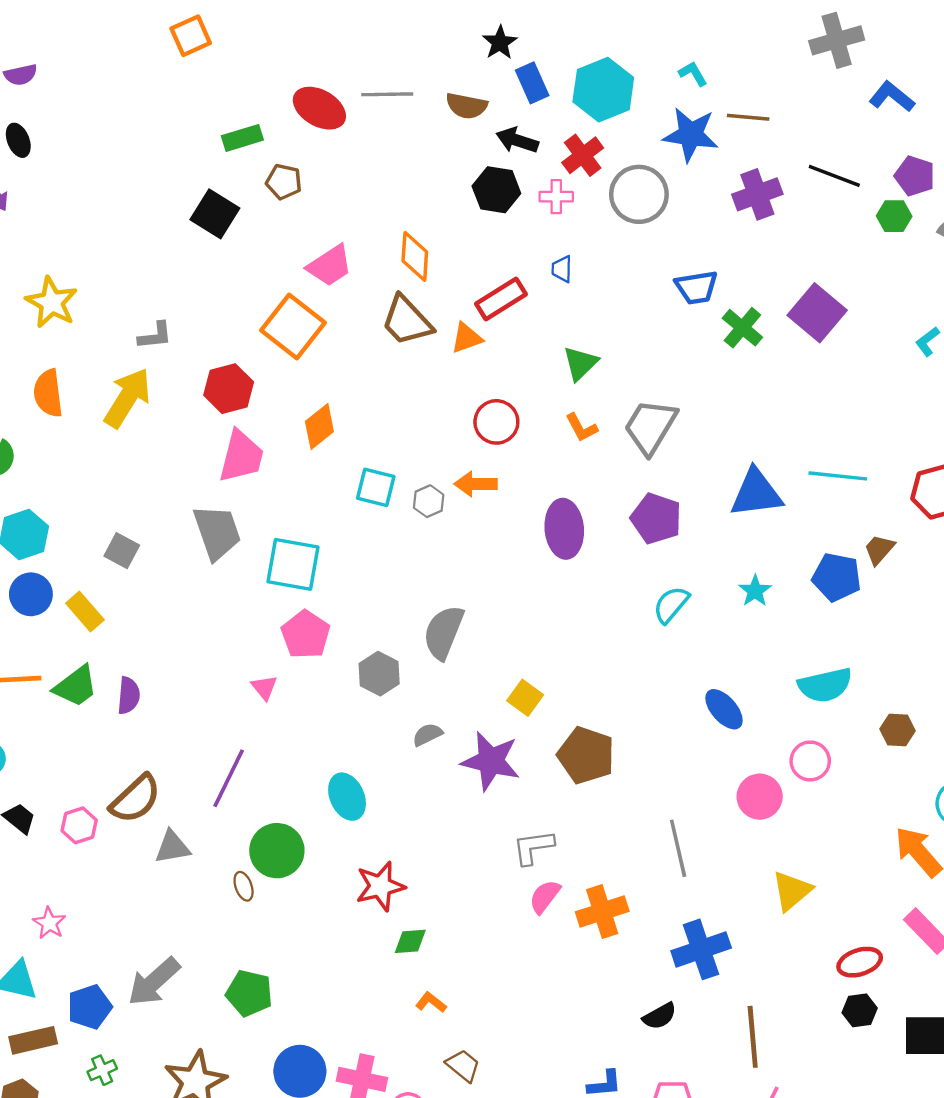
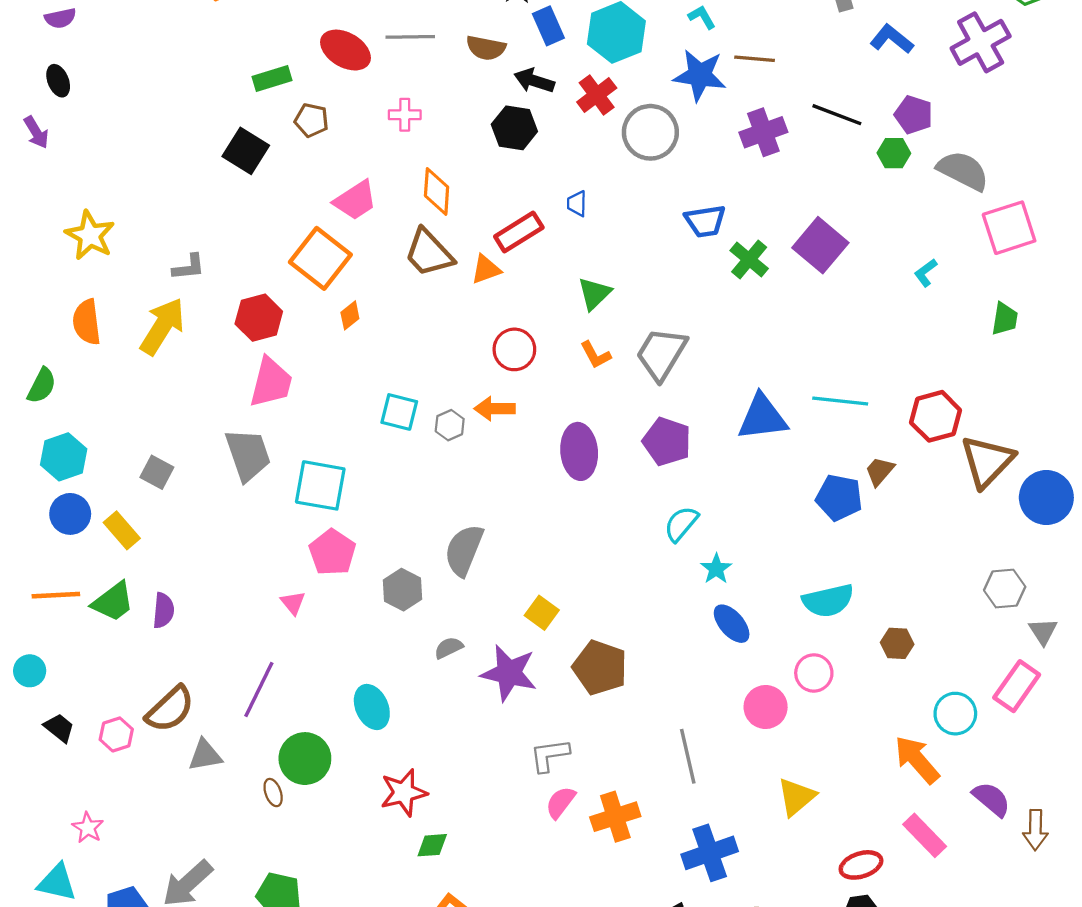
pink cross: (556, 197) -> (405, 115), moved
orange diamond: (319, 426) -> (350, 315), moved, size x0.7
cyan star: (755, 591) -> (716, 569), moved

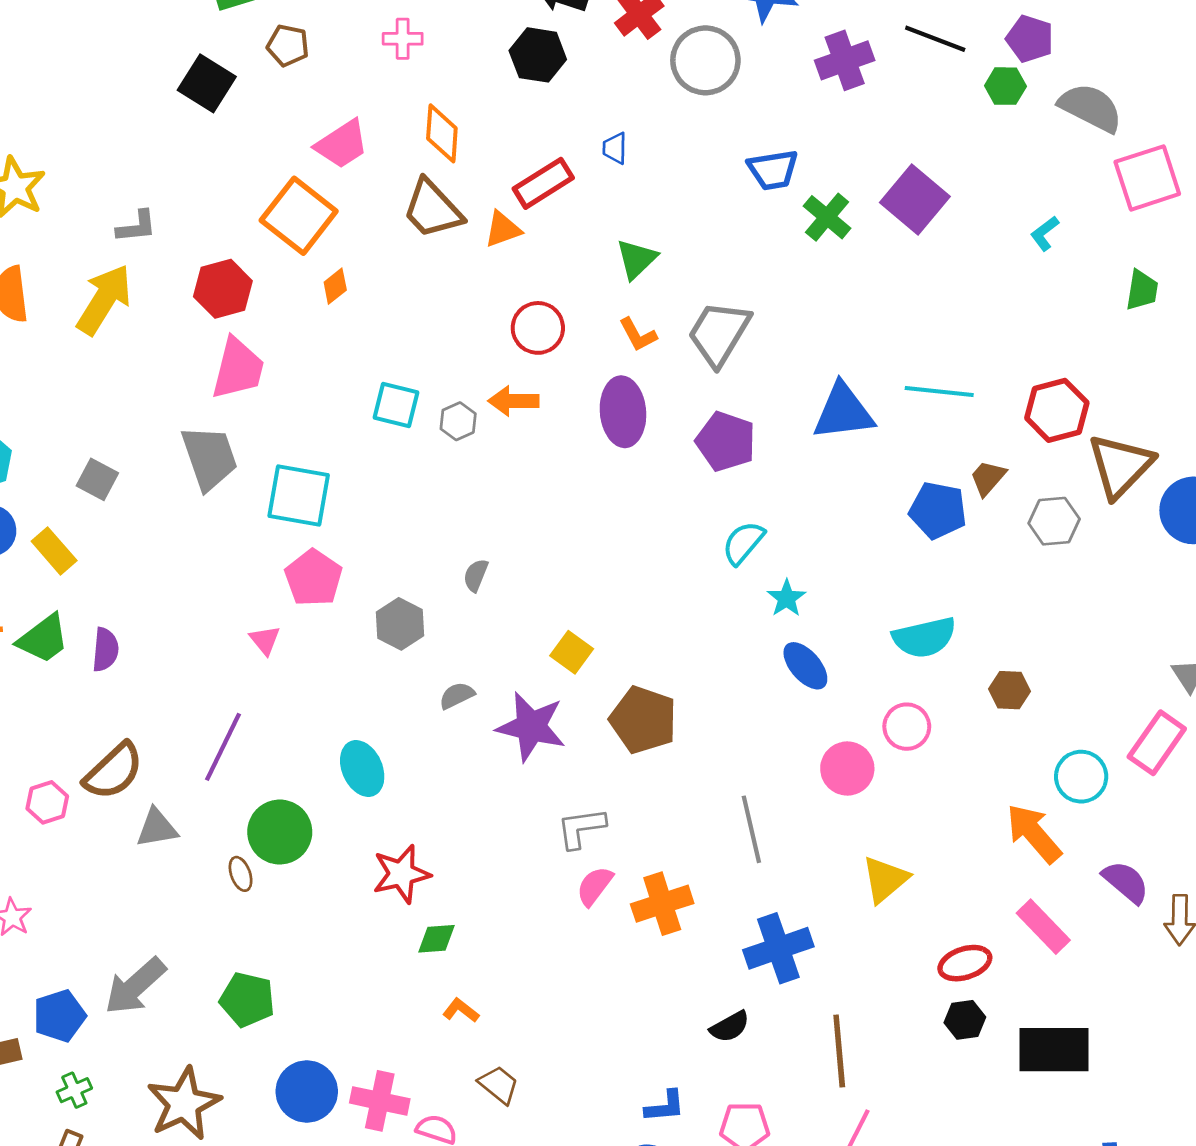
purple ellipse: (579, 451) -> (623, 412), moved
gray semicircle: (464, 550) -> (476, 575), size x0.5
gray hexagon: (1005, 589) -> (1054, 521), moved

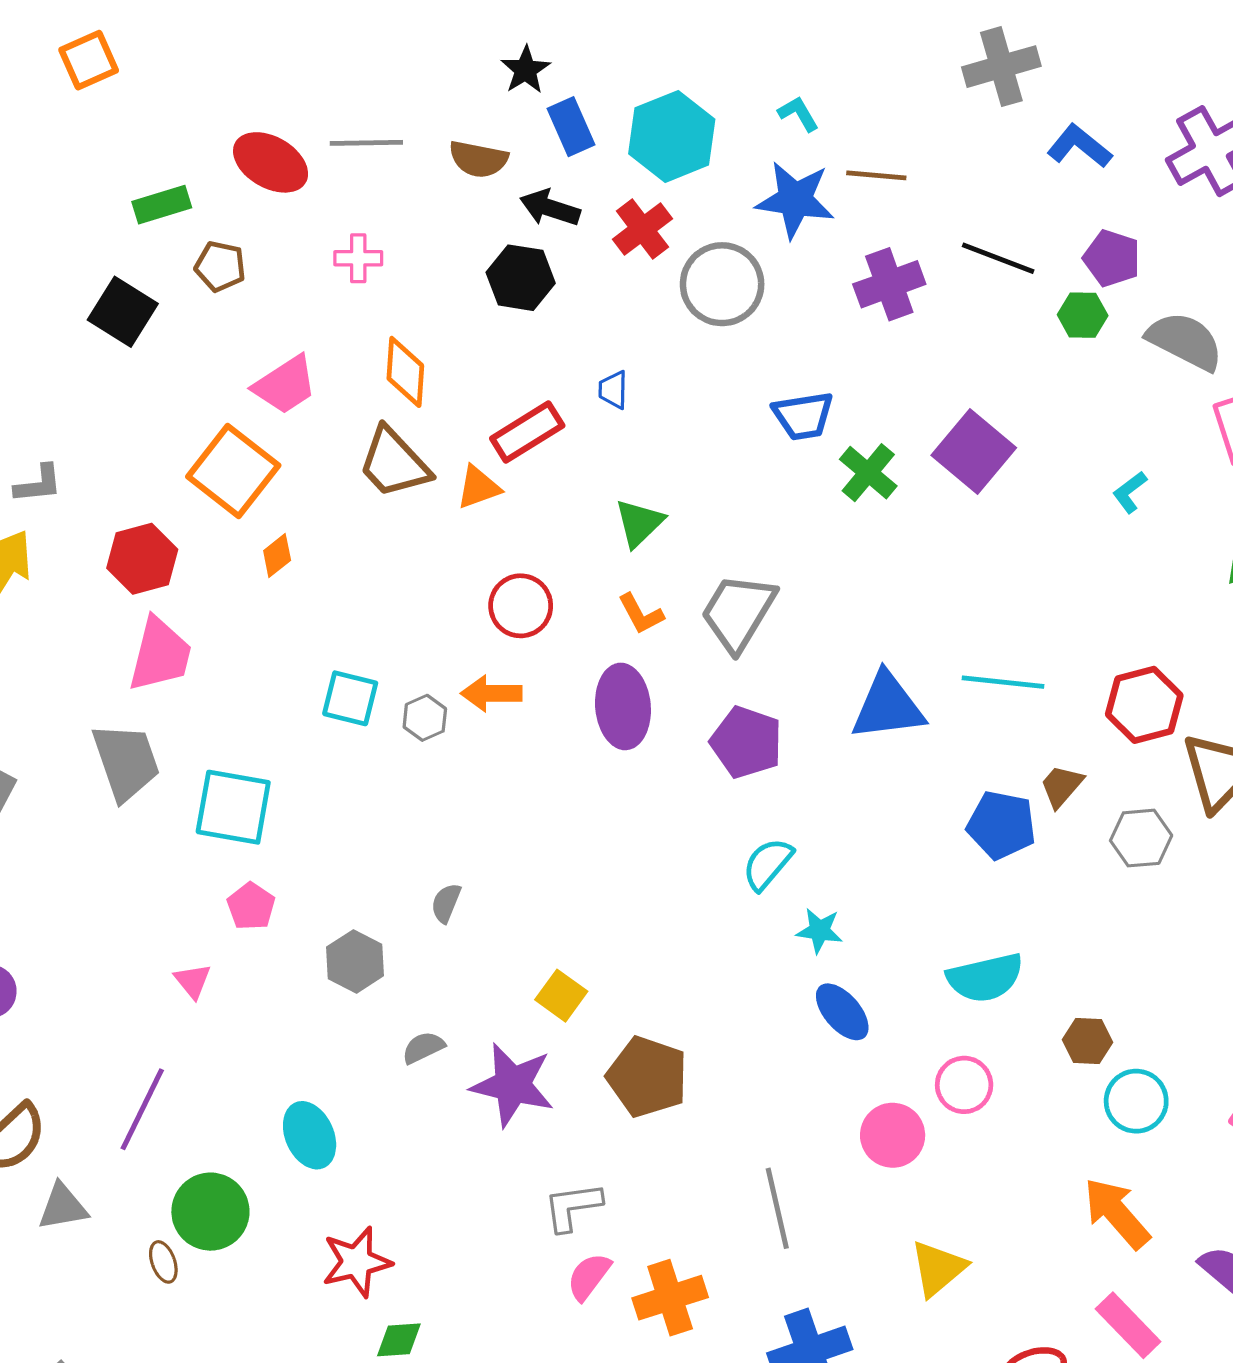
pink pentagon: (314, 578) -> (251, 906), size x0.7
cyan star: (787, 598) -> (819, 931), turned -30
cyan circle: (1081, 777) -> (1136, 1101), moved

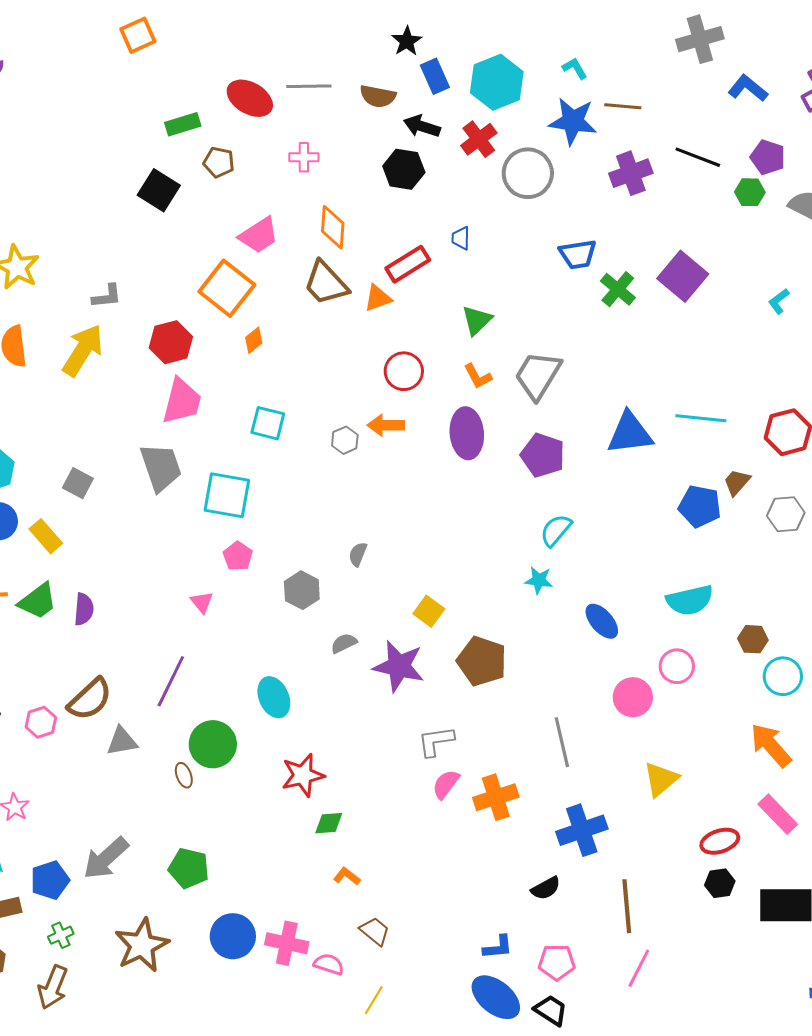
cyan square: (350, 698) -> (268, 423), moved
cyan star: (819, 931) -> (539, 580), moved

